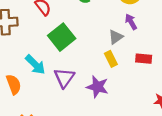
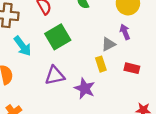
cyan arrow: (35, 65) -> (23, 46), moved
purple triangle: (64, 78) -> (55, 75), turned 35

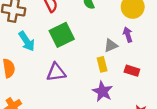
purple star: (85, 88) -> (102, 91), moved

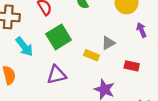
purple arrow: (128, 35) -> (141, 30), moved
yellow rectangle: (102, 64) -> (91, 55), moved, turned -48

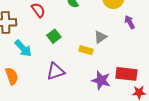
green square: (59, 37) -> (54, 36), size x0.6
red rectangle: (132, 66) -> (126, 74), moved, size x1.5

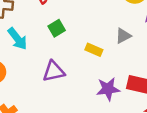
gray triangle: (100, 37) -> (123, 36), moved
purple star: (101, 80) -> (108, 89), turned -30

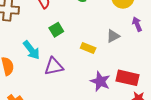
cyan arrow: (17, 39) -> (31, 50), moved
purple star: (108, 89) -> (100, 81), turned 30

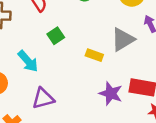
gray triangle: (113, 36) -> (123, 39), size x1.5
purple triangle: (54, 66) -> (43, 98), moved

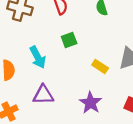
purple star: (111, 93) -> (90, 103), moved

